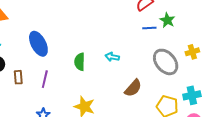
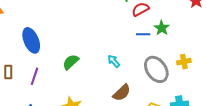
cyan arrow: (112, 57) -> (114, 61), moved, turned 32
green semicircle: (80, 62) -> (71, 62), turned 42

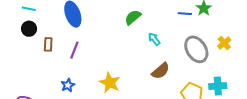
green semicircle: (71, 62) -> (133, 17), moved
yellow cross: (184, 62) -> (224, 43), turned -32

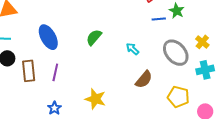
green semicircle: (133, 17) -> (94, 37), moved
brown rectangle: (48, 44) -> (29, 71), size x1.5
cyan cross: (218, 86) -> (205, 70), moved

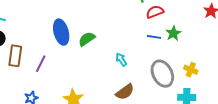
blue ellipse: (48, 37) -> (61, 32), moved
yellow cross: (202, 42) -> (191, 70), turned -32

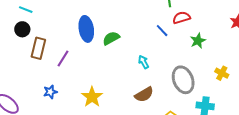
blue line: (154, 37) -> (162, 31), moved, turned 32
yellow cross: (191, 70) -> (222, 73), moved

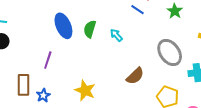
green semicircle: (111, 38) -> (90, 29), turned -30
brown rectangle: (38, 48) -> (23, 85), moved
cyan arrow: (144, 62) -> (116, 35), moved

